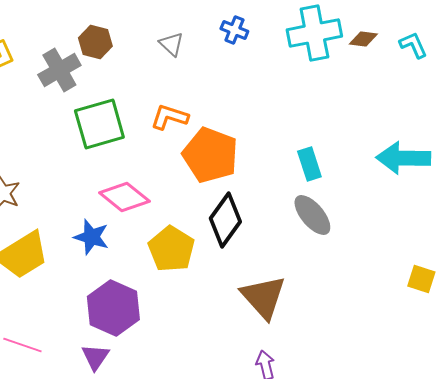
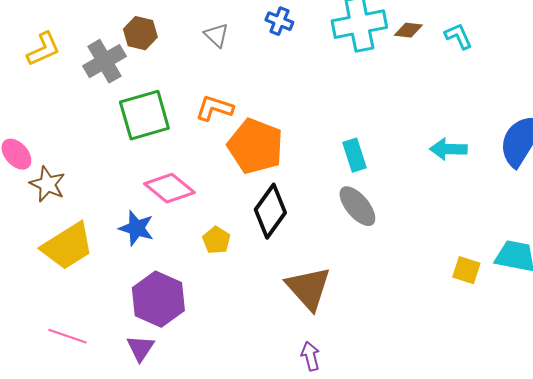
cyan arrow: (403, 158) -> (448, 149), size x0.7
yellow pentagon: (171, 249) -> (216, 240), size x0.6

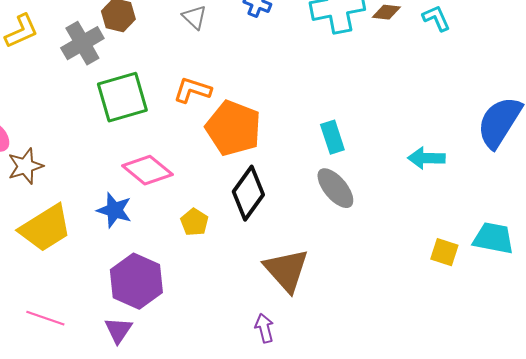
cyan arrow: (448, 149) -> (426, 158), moved
brown star: (47, 184) -> (25, 166), turned 30
purple arrow: (310, 356) -> (264, 328), moved

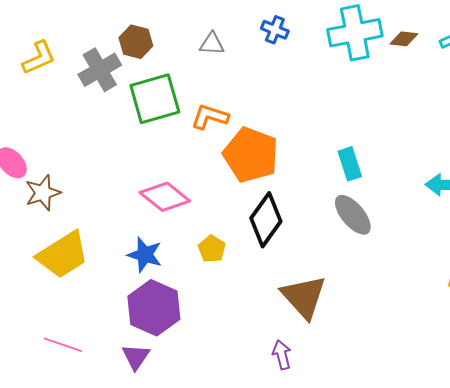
gray triangle: (194, 17) -> (212, 44), turned -40
green square: (122, 97) -> (155, 99), moved
blue star: (114, 210) -> (145, 255), moved

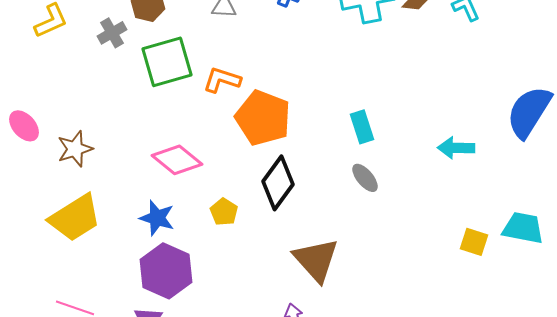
gray cross: (100, 70) -> (112, 33), size x0.7
brown star: (43, 193) -> (75, 149), moved
gray ellipse: (353, 215) -> (365, 178), size x0.7

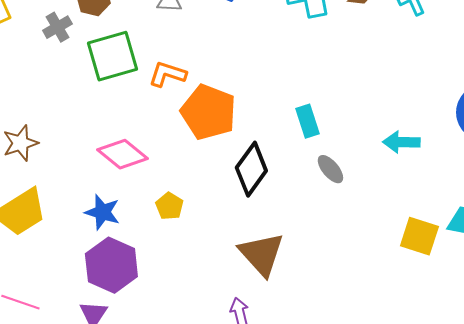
gray ellipse: (365, 178) -> (330, 169), moved
black diamond: (278, 183) -> (251, 169), moved
yellow square: (474, 242) -> (419, 236), size x1.4

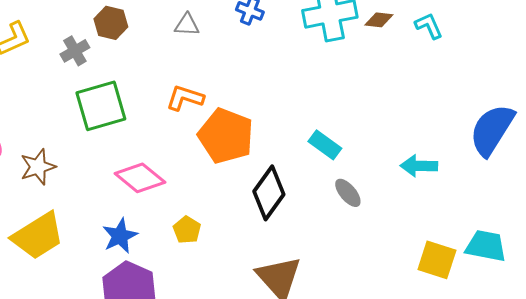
green square: (112, 56) -> (101, 106), moved
cyan rectangle: (307, 121) -> (325, 145), turned -36
blue star: (102, 212) -> (120, 236), turned 30

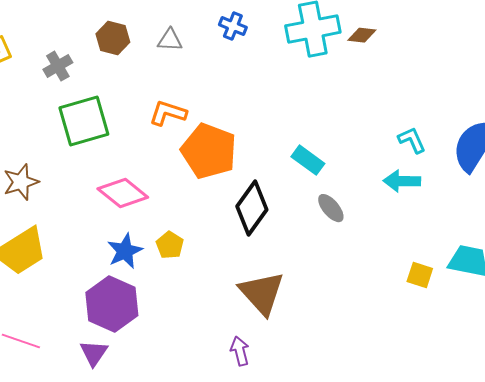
brown hexagon: (111, 23) -> (113, 38), moved
cyan L-shape: (429, 26) -> (412, 140), moved
blue star: (120, 236) -> (125, 251), moved
yellow square: (437, 260) -> (420, 275), size x0.7

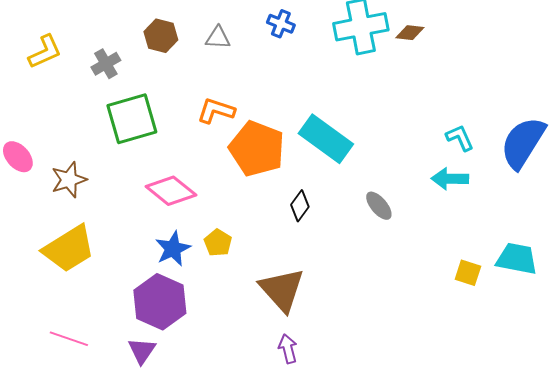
cyan rectangle: (308, 160) -> (326, 139), moved, size x1.6
black diamond: (252, 208) -> (300, 206), size x0.6
brown triangle: (262, 293) -> (282, 290), moved

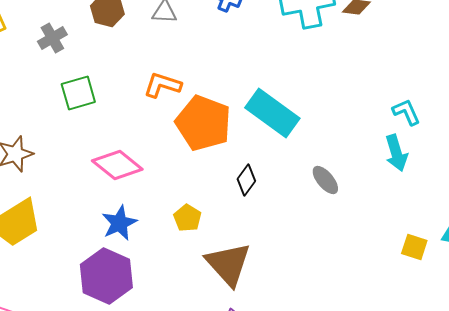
green square: (132, 119) -> (78, 93), size x0.7
cyan arrow: (450, 179) -> (396, 153), turned -108
yellow pentagon: (218, 243) -> (187, 218), moved

